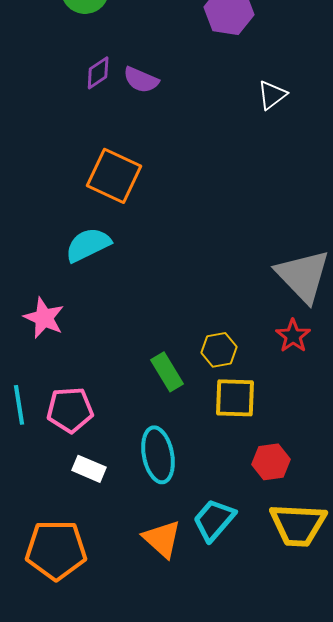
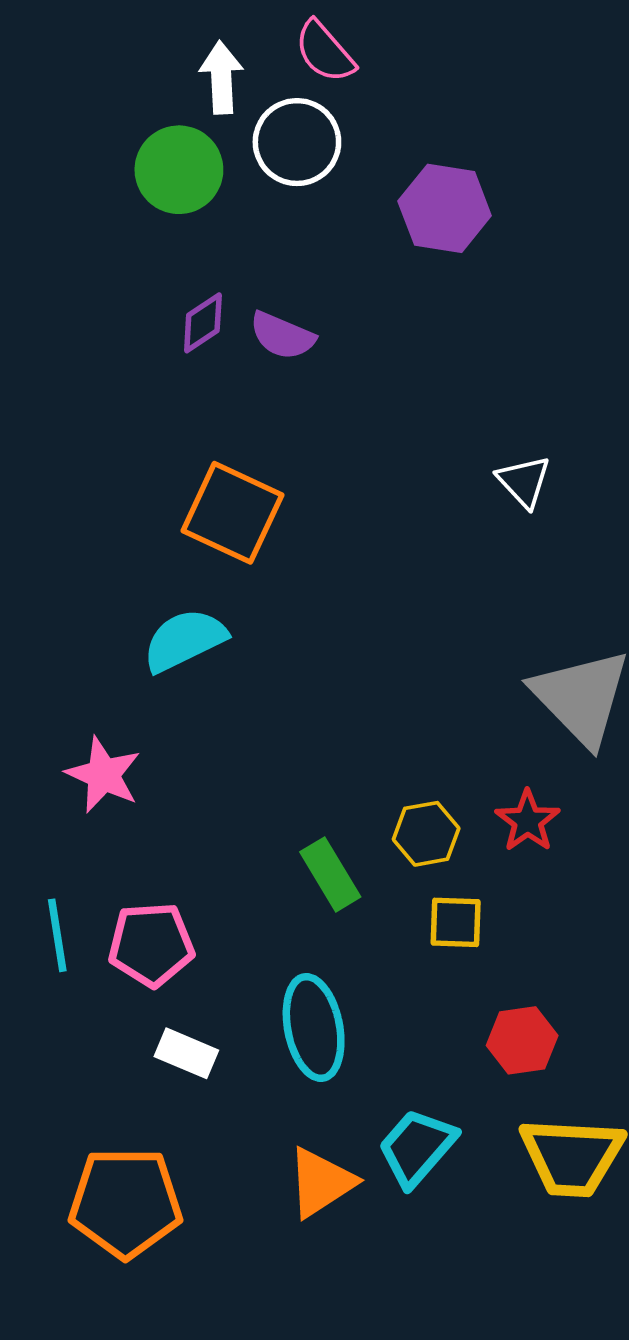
white triangle: (272, 95) -> (524, 481), moved, turned -36
red star: (293, 336) -> (528, 821), moved
yellow square: (235, 398) -> (456, 922), size x0.7
orange triangle: (162, 539) -> (321, 1182), turned 45

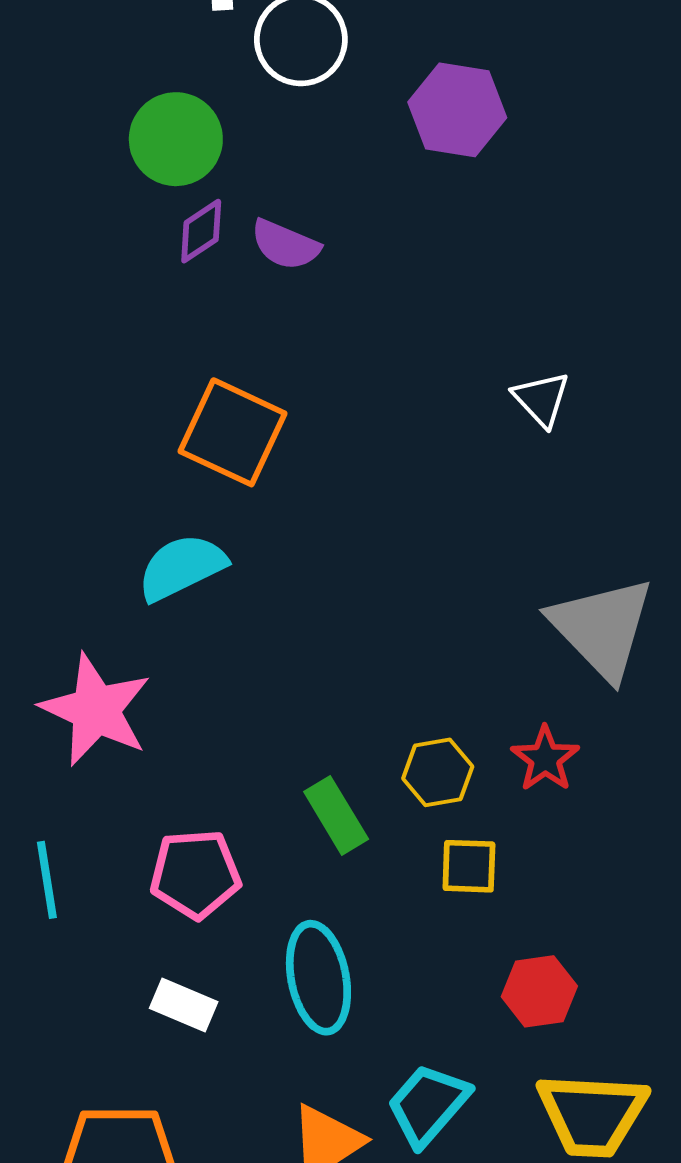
green circle: (179, 170) -> (176, 139), moved
pink star: (103, 775) -> (96, 710), size x1.4
pink pentagon: (151, 944) -> (195, 874), moved

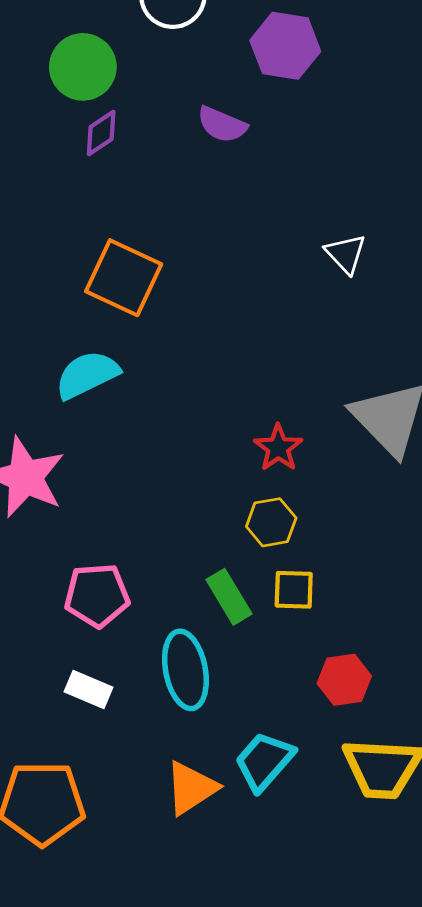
purple semicircle: (285, 245) -> (222, 125), moved
red star: (545, 759) -> (278, 448), moved
green rectangle: (336, 815) -> (229, 597), moved

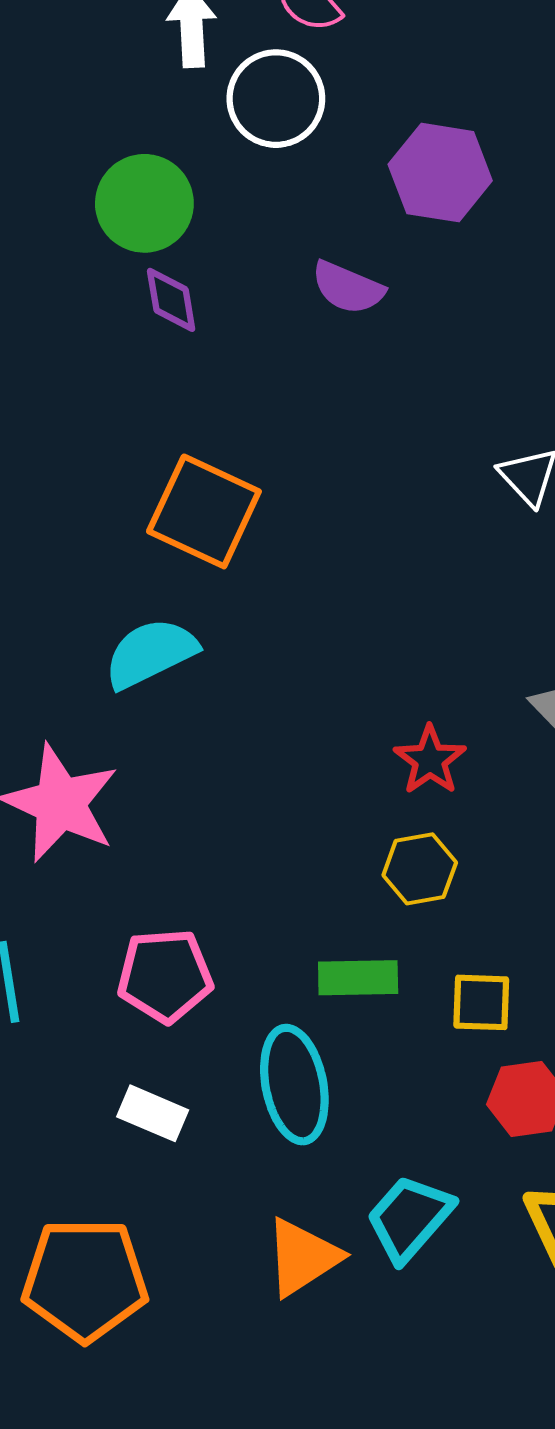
purple diamond: (101, 133) -> (171, 300), turned -66
yellow square: (294, 590) -> (481, 1002), moved
green rectangle: (229, 597) -> (358, 978), turned -60

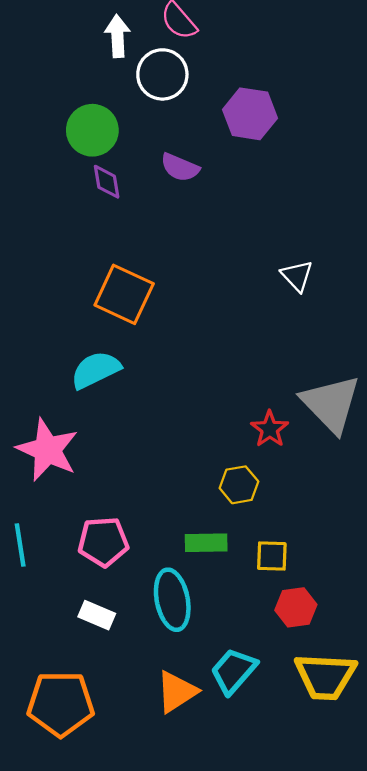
purple semicircle: (348, 288) -> (180, 167), moved
red star: (430, 760) -> (270, 429), moved

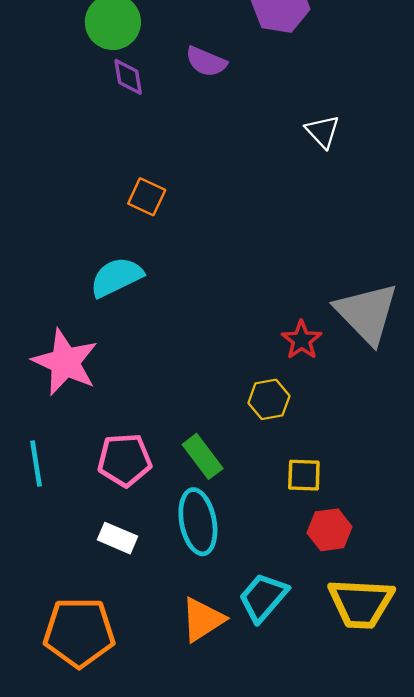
white triangle: (297, 276) -> (323, 132), moved
orange square: (124, 294) -> (147, 197), size x0.6
green rectangle: (206, 543) -> (203, 456), moved, turned 54

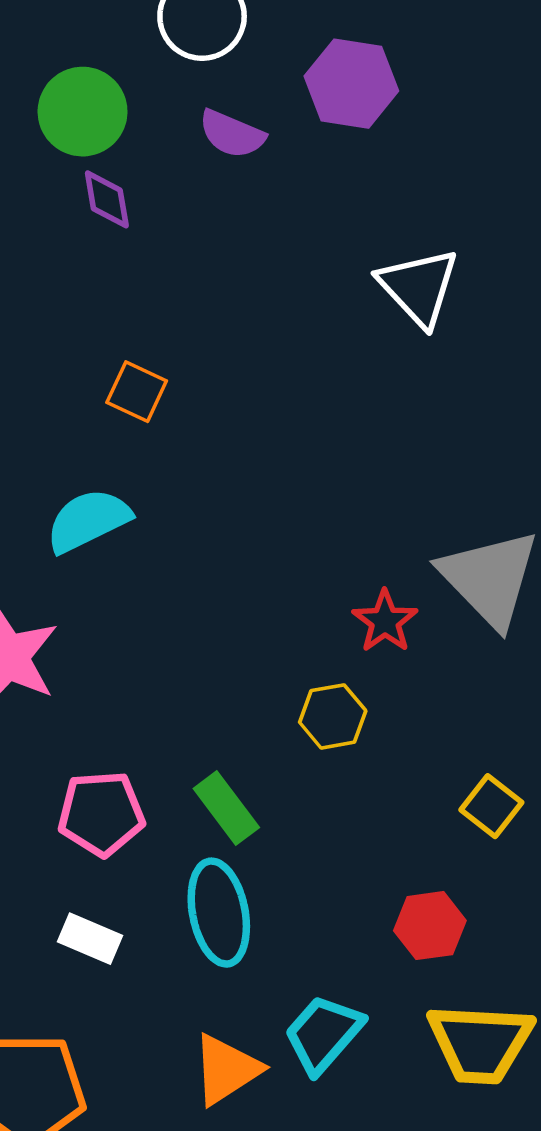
purple semicircle: (206, 62) -> (232, 134), moved
white triangle: (323, 132) -> (419, 287), size x1.5
yellow square: (304, 475) -> (491, 806), moved, turned 36

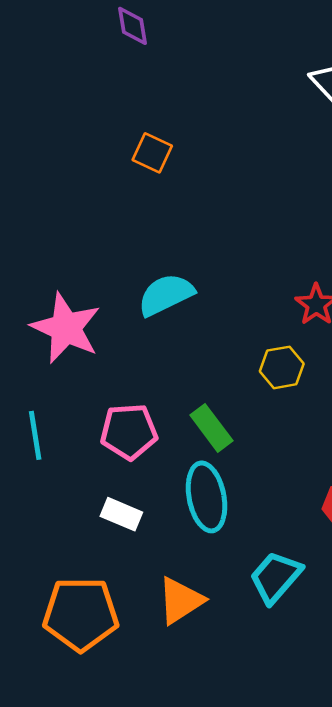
cyan semicircle: (88, 520) -> (166, 295), moved
orange triangle: (226, 1069) -> (181, 601), moved

